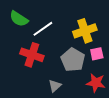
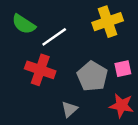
yellow cross: (85, 31) -> (108, 22), moved

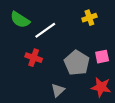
yellow cross: (108, 22) -> (89, 18), size x0.6
red cross: (40, 70) -> (34, 58), size x0.7

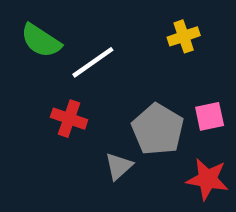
gray triangle: (58, 90) -> (119, 166), moved

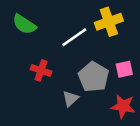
yellow cross: (184, 36) -> (109, 22), size x1.5
white line: (93, 62) -> (74, 37), moved

